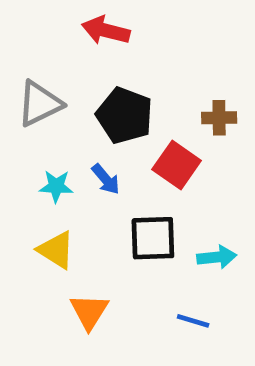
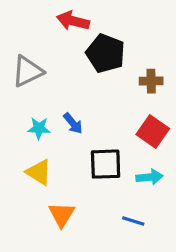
black pentagon: (125, 115) -> (106, 53), moved
red square: (177, 165) -> (153, 132), moved

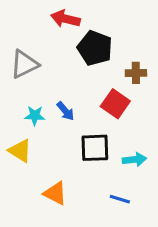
red square: (153, 132) -> (115, 104), moved
yellow triangle: (39, 172) -> (20, 151), moved
orange triangle: (62, 215) -> (55, 193), turned -35

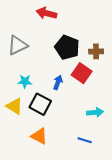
black pentagon: (95, 48) -> (67, 47), moved
blue arrow: (65, 111) -> (58, 82), moved, turned -120
black square: (95, 148) -> (40, 104), moved, turned 30

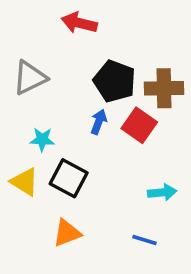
brown cross: (96, 51) -> (164, 88), size x1.5
blue arrow: (58, 82) -> (99, 122), moved
orange triangle: (39, 136) -> (67, 233), turned -48

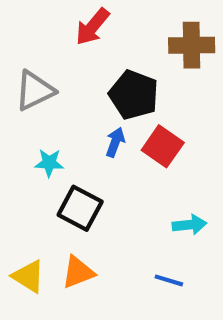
red arrow: (79, 23) -> (92, 27), turned -64
brown cross: (164, 88) -> (192, 45), moved
yellow triangle: (25, 182) -> (28, 276), moved

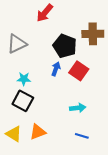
brown cross: (192, 45) -> (93, 34), moved
black square: (80, 208) -> (23, 101), moved
cyan arrow: (189, 225) -> (78, 108), moved

